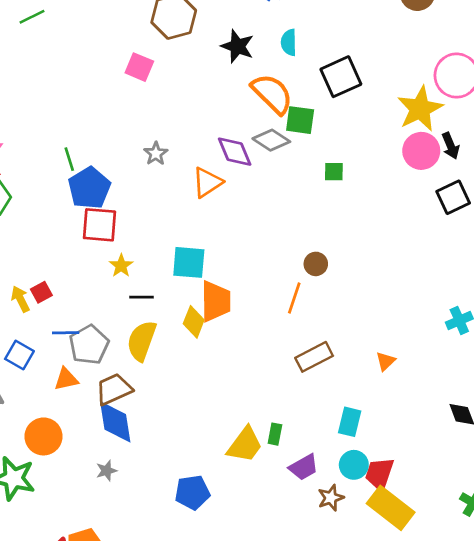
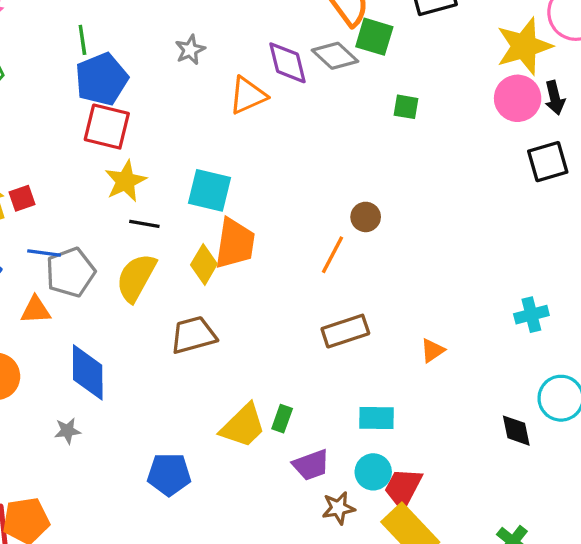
yellow star: (121, 266) -> (125, 181), size x1.4
brown trapezoid: (114, 389) -> (193, 335), moved
cyan rectangle: (350, 422) -> (377, 418), turned 68

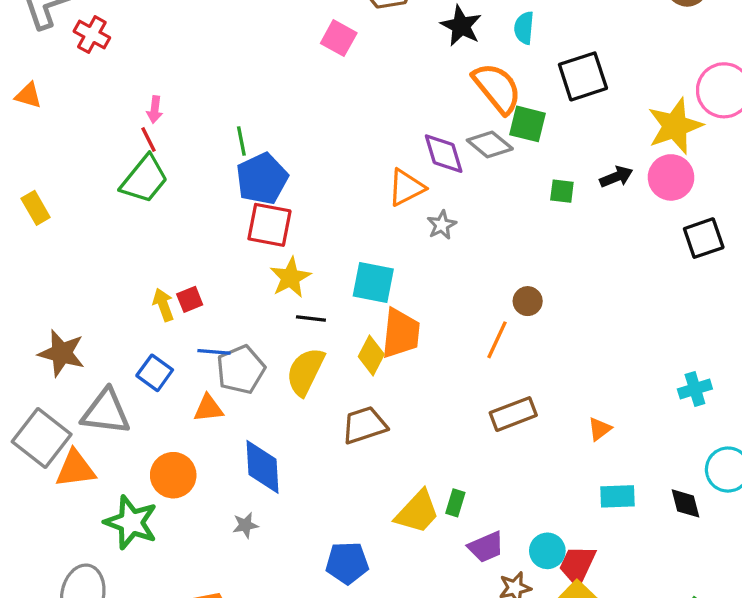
gray star: (190, 50) -> (442, 225), moved
black arrow: (555, 98) -> (616, 177), moved, turned -96
cyan rectangle: (377, 418) -> (618, 496), moved

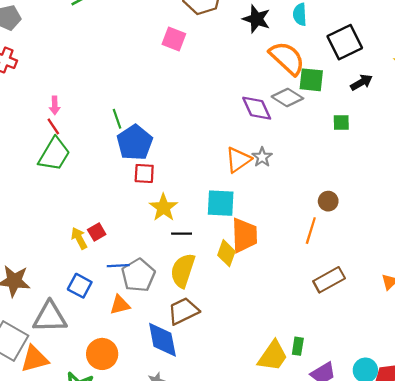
black arrow: (616, 177) -> (362, 82), moved
orange triangle: (406, 188) -> (238, 160), moved
red square: (269, 225) -> (144, 173), size x0.7
brown trapezoid: (364, 425) -> (183, 311), moved

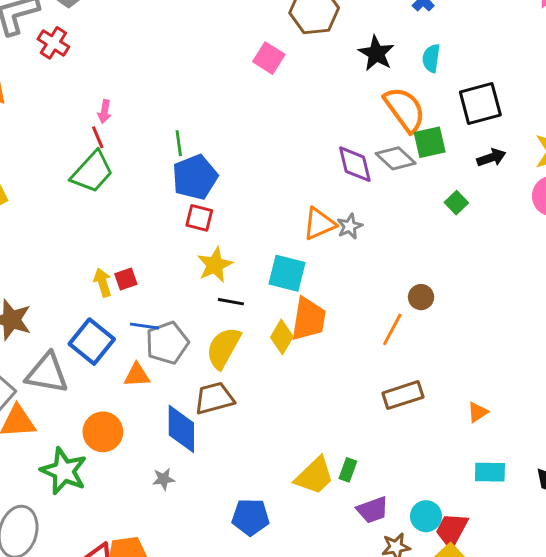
green square: (311, 80) -> (430, 142), turned -30
green square: (341, 123) -> (456, 203), turned 36
blue square: (80, 286) -> (92, 342), size x1.4

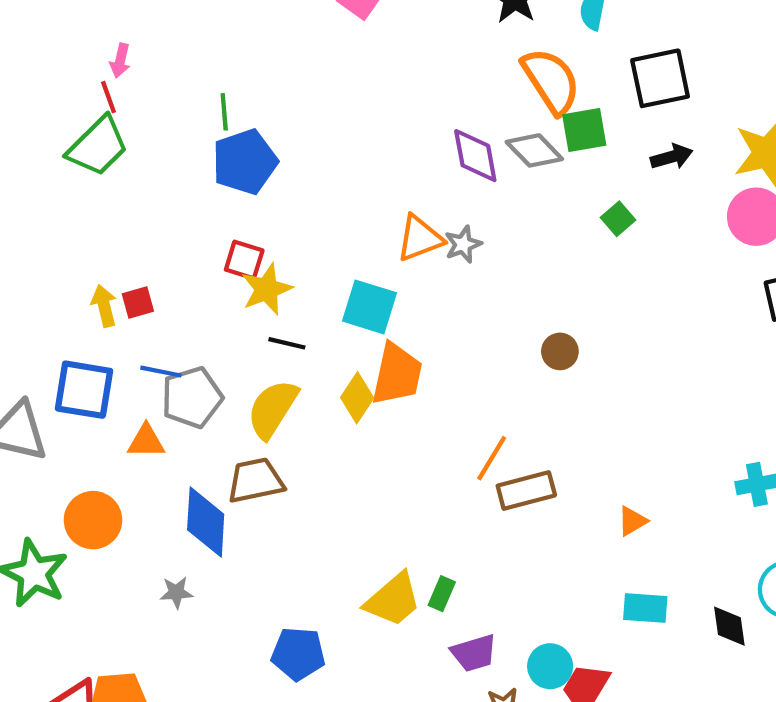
red square: (199, 218) -> (244, 260), moved
orange line: (392, 329) -> (492, 458), moved
blue square: (92, 342) -> (84, 390), turned -33

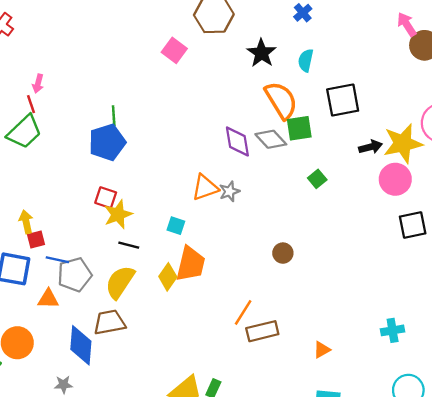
green line: (224, 112) -> (114, 116), moved
black arrow: (672, 157) -> (371, 147), moved
red square: (138, 303) -> (36, 240), moved
cyan square: (370, 307) -> (176, 226), size x0.6

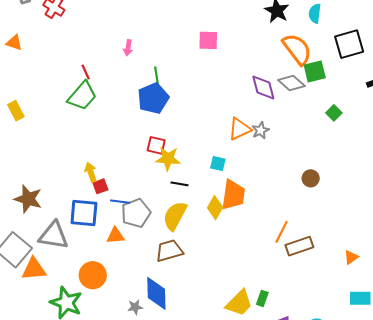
pink square: (174, 50) -> (208, 40), moved, turned -30
pink arrow: (38, 84) -> (128, 48), moved
yellow star: (118, 214) -> (168, 159), turned 30
blue diamond: (81, 345) -> (156, 293), moved

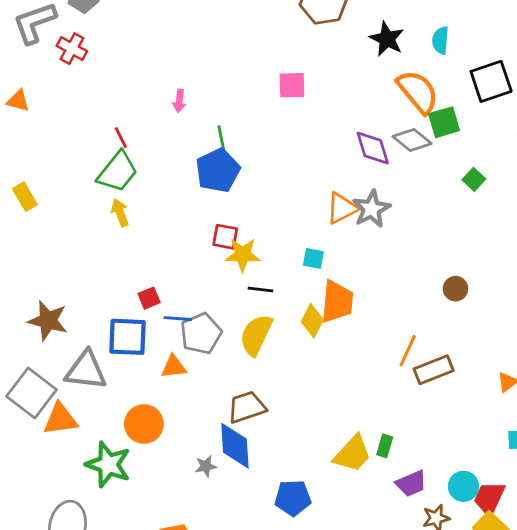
gray star: (261, 130) -> (371, 209), size x1.5
yellow arrow: (91, 172) -> (120, 213), moved
brown circle: (311, 178) -> (456, 289), moved
brown trapezoid: (169, 251) -> (247, 407), moved

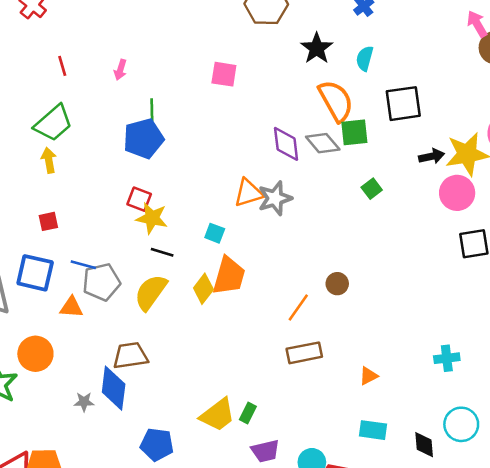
red line: (121, 138) -> (62, 66), moved
red square: (149, 298) -> (48, 221), moved
orange line: (408, 351) -> (298, 308), moved

